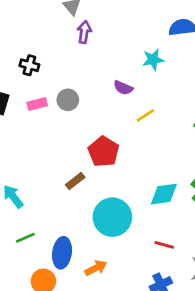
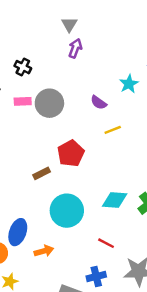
cyan star: (153, 60) -> (129, 84), turned -30
gray circle: (68, 100) -> (49, 103), size x1.5

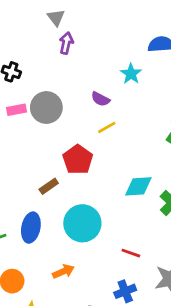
yellow line: (113, 130) -> (107, 127), moved
cyan diamond: (115, 200) -> (138, 186), moved
blue ellipse: (18, 232) -> (31, 228), moved

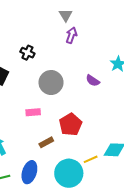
pink rectangle: (17, 110) -> (33, 112), moved
yellow line: (107, 127) -> (91, 159), moved

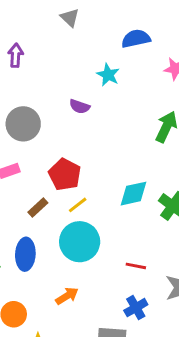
gray triangle: (66, 15) -> (70, 18), moved
purple arrow: (71, 35) -> (16, 55), moved
yellow line: (91, 159) -> (78, 205), moved

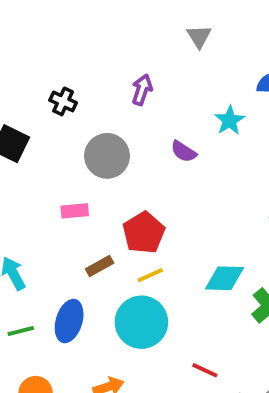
purple arrow: (16, 55) -> (142, 90), moved

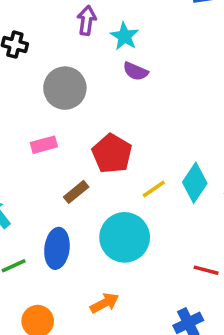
cyan star: (230, 120) -> (125, 36), moved
yellow line: (150, 275) -> (154, 189), moved
cyan diamond: (224, 278) -> (195, 183), turned -48
red line: (205, 370) -> (206, 270), moved

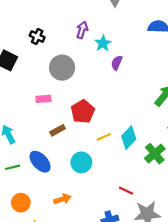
purple semicircle: (136, 71) -> (117, 63), moved, turned 80
cyan circle: (125, 237) -> (81, 162), size x0.7
blue ellipse: (57, 248) -> (40, 162), turned -60

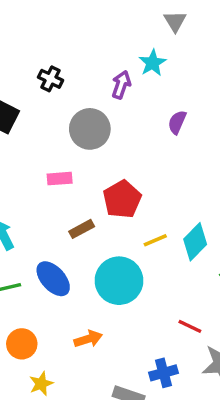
purple arrow: (82, 30) -> (121, 85), moved
cyan star: (103, 43) -> (153, 63), moved
cyan circle: (81, 162) -> (119, 281), size x1.4

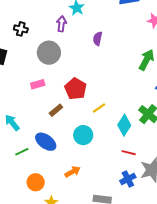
cyan diamond: (195, 242) -> (124, 125), moved
cyan circle: (119, 281) -> (83, 135), size x0.7
blue cross: (164, 373) -> (128, 179), moved

